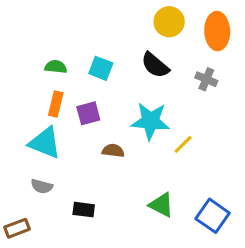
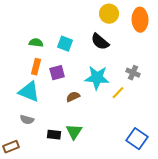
gray cross: (206, 79) -> (133, 73), moved
brown semicircle: (113, 151) -> (73, 97), turned -32
green triangle: (161, 205) -> (74, 132), moved, turned 36

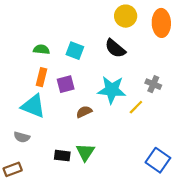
gray semicircle: (27, 120) -> (22, 137), moved

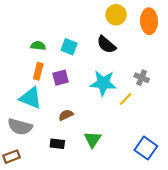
brown semicircle: (84, 112) -> (66, 115), moved
gray semicircle: (22, 137) -> (20, 127), size x1.6
green triangle: (85, 152) -> (93, 140), moved

